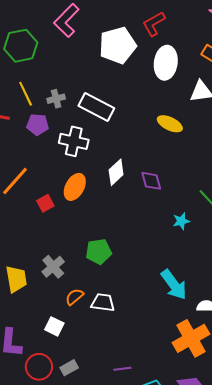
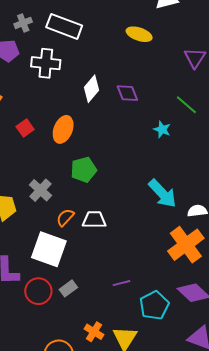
orange ellipse: (75, 187) -> (63, 129), moved
cyan star: (181, 221) -> (162, 129), turned -30
white square: (54, 326) -> (49, 249), size x1.8

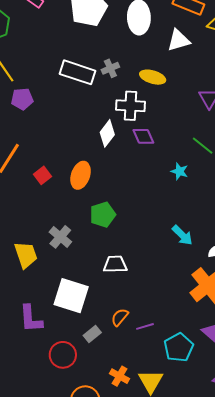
gray cross: (23, 23) -> (110, 68), moved
white cross: (46, 63) -> (130, 106), moved
cyan arrow: (162, 193) -> (182, 235), size x0.7
orange semicircle: (65, 217) -> (120, 317), moved
red circle: (38, 291) -> (63, 355), moved

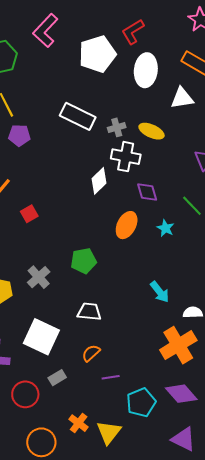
gray cross: (110, 68) -> (117, 127), moved
purple diamond: (143, 136) -> (147, 192), moved
orange ellipse: (81, 175) -> (127, 225), moved
orange semicircle: (120, 317) -> (91, 353), moved

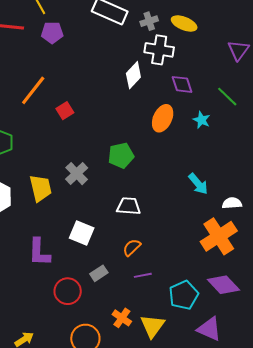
white square: (41, 337) -> (82, 233), size x0.7
purple line: (111, 377) -> (143, 275), moved
purple triangle: (183, 439) -> (209, 329), moved

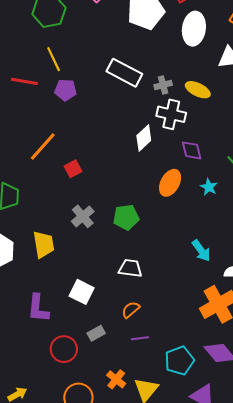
gray cross: (77, 174) -> (83, 216), moved

